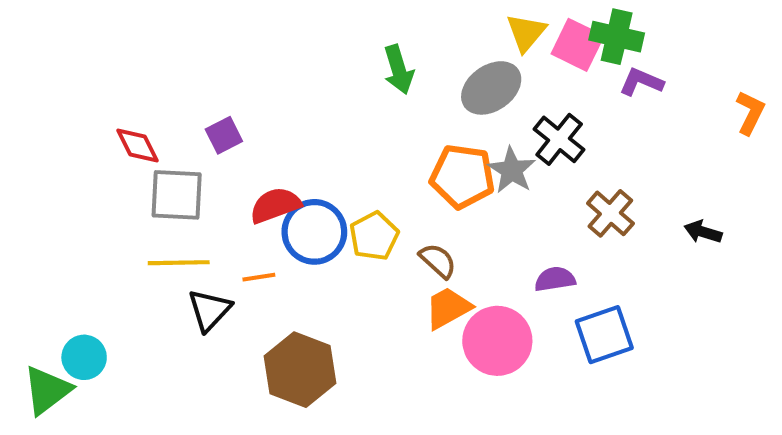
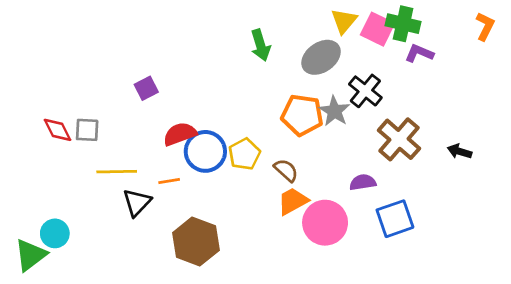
orange L-shape: (750, 113) -> (485, 26), moved
red diamond: (138, 146) -> (57, 130), moved
gray square: (177, 195) -> (87, 130), moved, size x0.7
brown cross: (610, 213) -> (399, 139), size x1.4

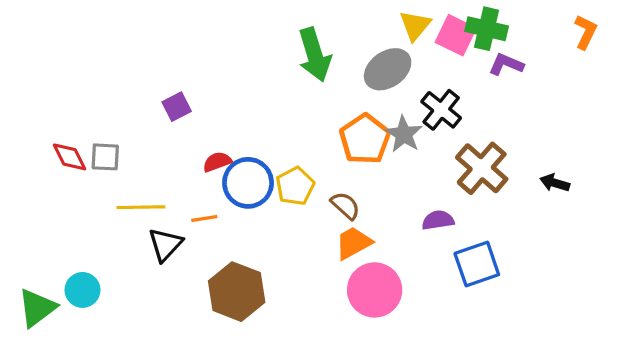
green arrow: (261, 45) -> (315, 55), size x1.4
orange pentagon: (302, 115) -> (365, 139), turned 30
red semicircle: (180, 134) -> (217, 162), size x0.7
pink circle: (325, 223) -> (375, 290), moved
cyan circle: (55, 233) -> (82, 290), moved

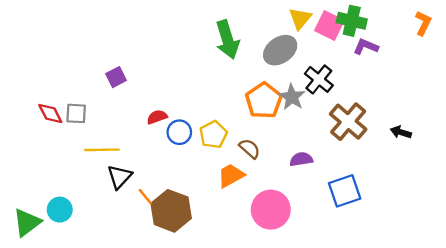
purple square: (177, 107) -> (116, 77), moved
blue circle: (248, 183) -> (179, 132), size x0.7
orange line: (204, 219) -> (145, 197), moved, turned 60
purple semicircle: (438, 220) -> (301, 159), moved
orange trapezoid: (354, 243) -> (231, 176), moved

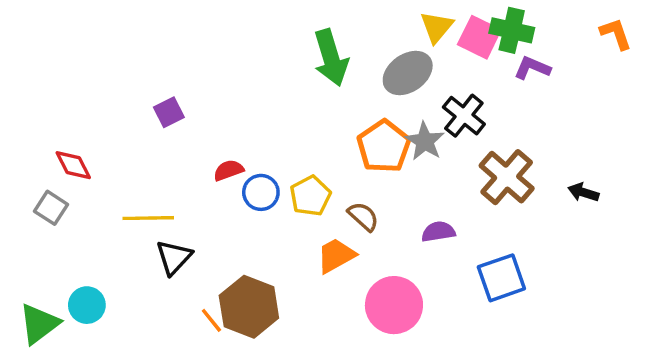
orange L-shape: (423, 23) -> (616, 34), turned -45
gray square: (76, 113) -> (51, 208), moved, turned 30
orange line: (145, 197) -> (211, 320), moved

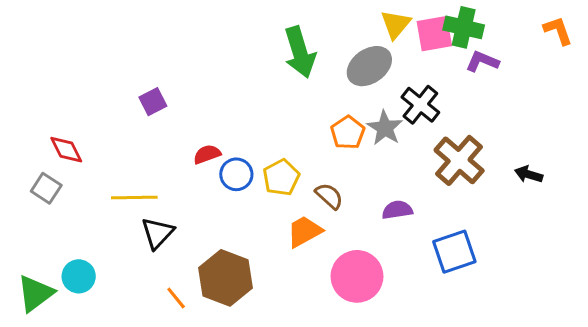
pink square: (479, 37) -> (434, 34), turned -36
orange pentagon: (384, 146) -> (348, 133), size x0.7
orange line: (211, 320) -> (176, 298), moved

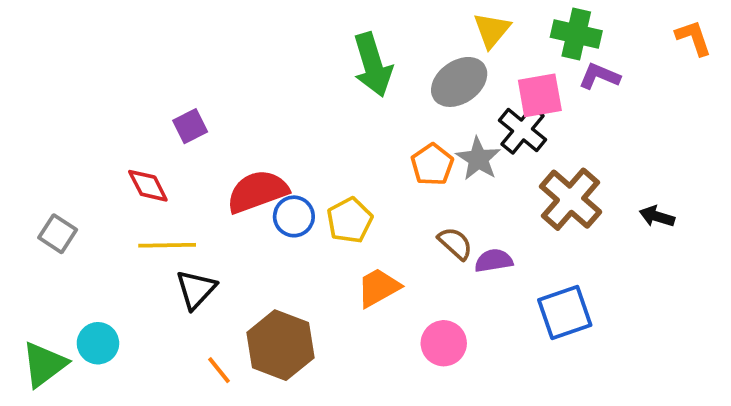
pink square: (434, 34) -> (540, 95), moved
red diamond: (66, 150) -> (148, 186), moved
red semicircle: (207, 154) -> (257, 191), size x1.8
brown semicircle: (329, 196) -> (455, 243), moved
pink circle: (357, 276) -> (444, 343), size x0.7

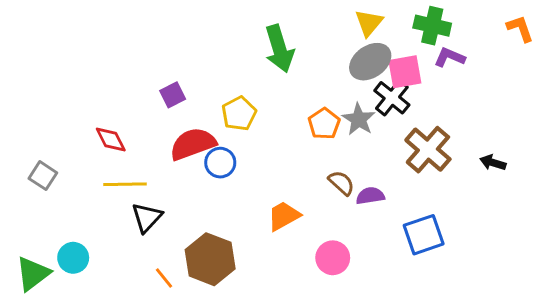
gray ellipse: (459, 82) -> (370, 62), moved
purple square: (190, 126) -> (173, 95), moved
yellow pentagon: (350, 220) -> (239, 114), moved

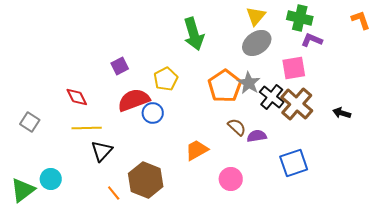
pink square: (405, 72) -> (294, 68), moved
black cross: (392, 98) -> (272, 97), moved
orange pentagon: (324, 124) -> (225, 86), size x1.5

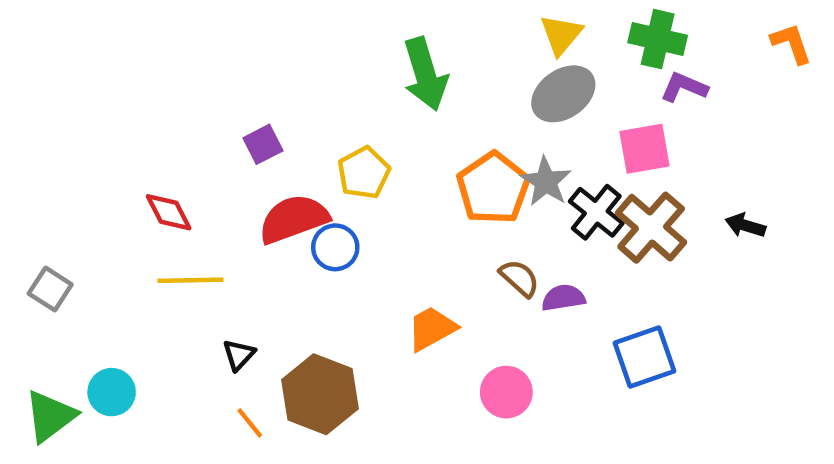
black arrow: (342, 113) -> (745, 225), moved
gray square: (30, 122) -> (50, 289), moved
black triangle: (102, 151) -> (239, 355), moved, size x0.7

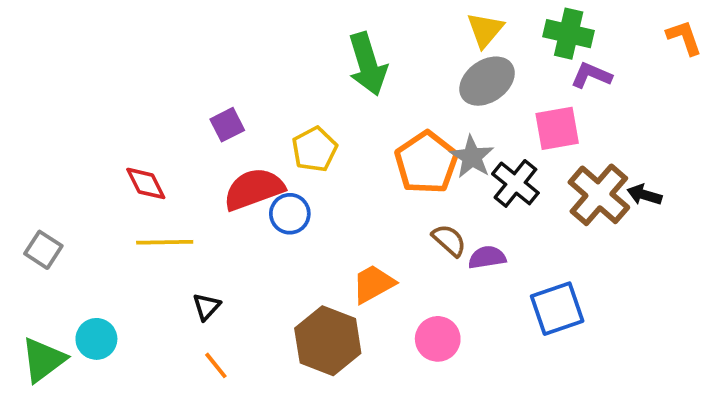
brown cross: (651, 228) -> (599, 195), moved
brown hexagon: (320, 394) -> (328, 341), moved

